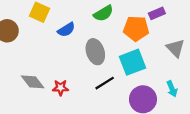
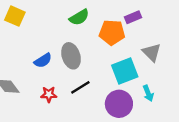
blue semicircle: (66, 30) -> (43, 61), moved
cyan square: (133, 62) -> (125, 71), moved
red star: (60, 88) -> (49, 94), moved

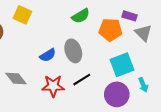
purple rectangle: (133, 17) -> (129, 16), turned 40
gray triangle: (152, 52) -> (143, 33), moved
red star: (49, 94) -> (53, 86), size x1.5

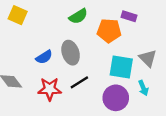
gray triangle: (143, 33) -> (148, 58), moved
cyan square: (122, 65) -> (121, 67), turned 30

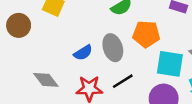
orange pentagon: (109, 31) -> (146, 34), moved

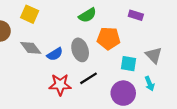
cyan square: (170, 64) -> (128, 64), size x0.7
gray diamond: (46, 80) -> (31, 48), moved

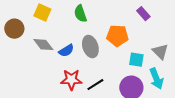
green semicircle: (87, 15) -> (80, 14), moved, turned 102
purple rectangle: (136, 15) -> (143, 14), turned 32
black line: (88, 78) -> (95, 85), moved
cyan arrow: (150, 84) -> (156, 79), size x1.5

